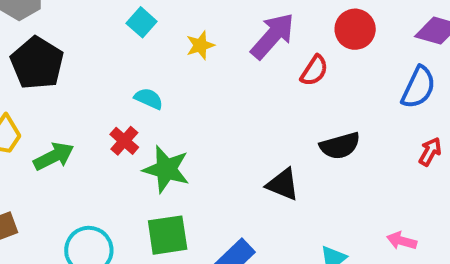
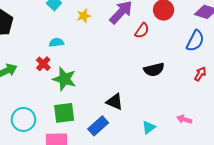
cyan semicircle: (149, 99) -> (56, 42), turned -32
black triangle: (283, 184) -> (115, 102), moved

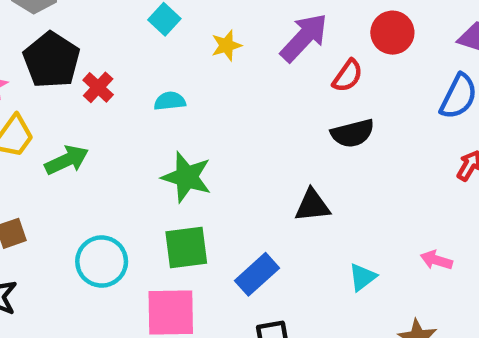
red cross: (43, 64) -> (98, 87), moved
black semicircle: (154, 70) -> (353, 133), moved
black triangle: (115, 102) -> (312, 205), moved, turned -30

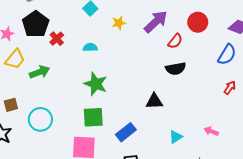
cyan circle: (102, 262) -> (40, 119), moved

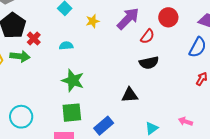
green arrow: (40, 72) -> (20, 56), moved, turned 30

